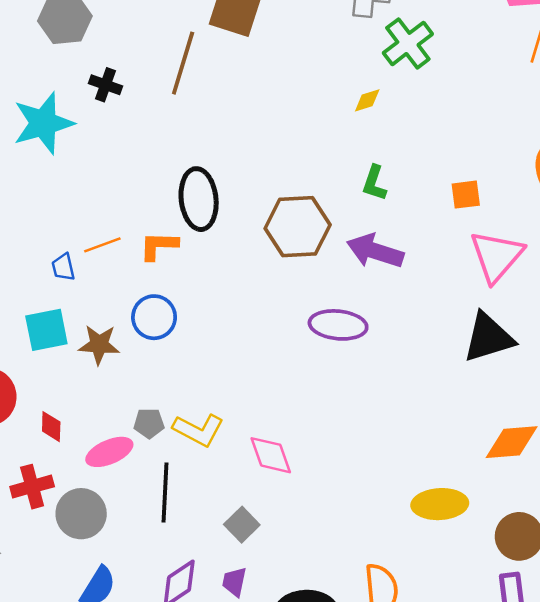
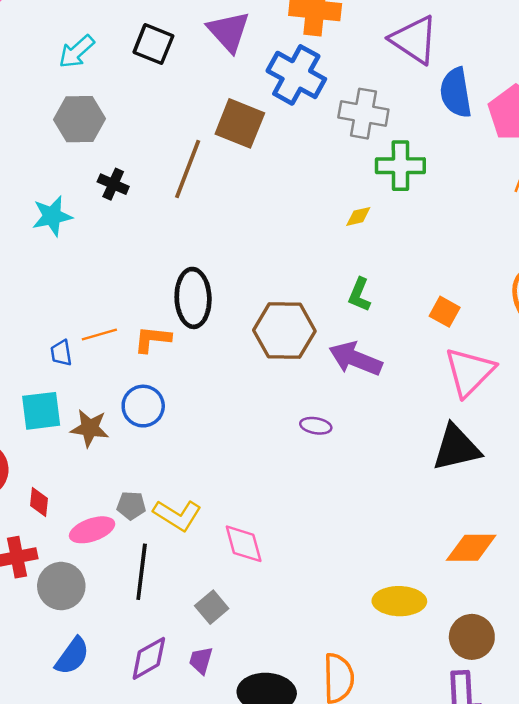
green cross: (408, 43) -> (400, 166), turned 33
cyan star: (43, 123) -> (52, 216), size x0.7
orange square: (466, 195) -> (445, 312), turned 32
purple ellipse: (338, 325) -> (316, 426), size x0.6

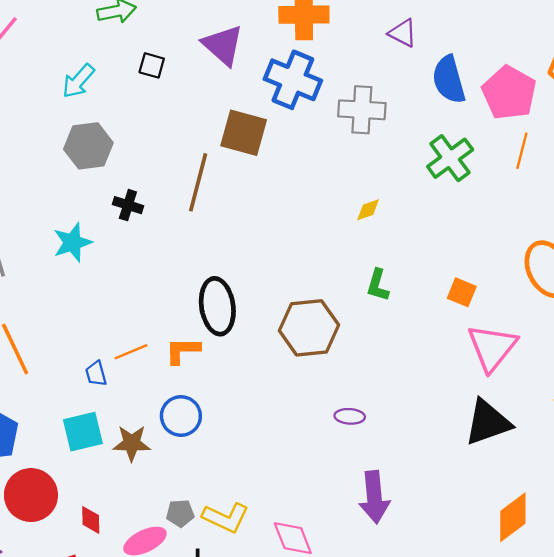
purple triangle: (414, 40) -> (403, 33), size x0.6
black square: (153, 44) -> (152, 65), size x0.7
green cross: (400, 166) -> (450, 158), moved, turned -30
purple arrow: (356, 359) -> (374, 497), moved, turned -111
orange diamond: (471, 548) -> (513, 517), turned -30

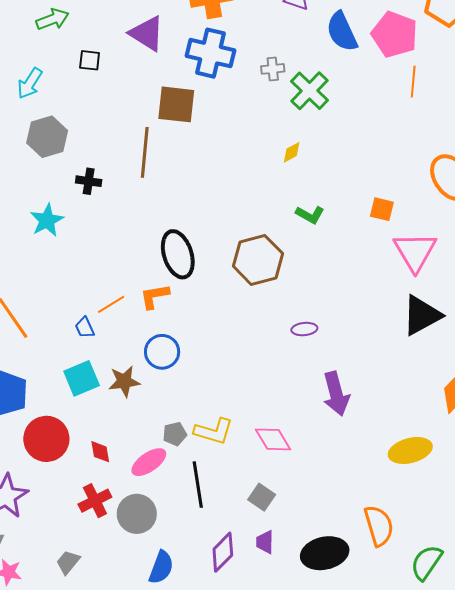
gray cross: (362, 110) -> (273, 69), size x0.6
green cross: (450, 158) -> (310, 91), moved
green L-shape: (378, 285) -> (310, 215), turned -68

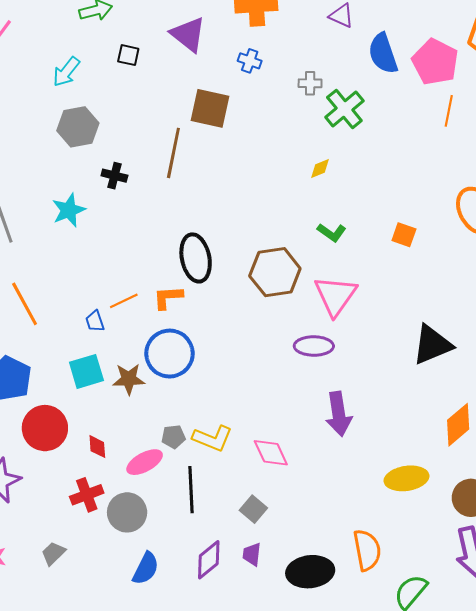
blue cross: (211, 53) -> (250, 61), size x0.5
pink triangle: (415, 252) -> (335, 296), moved
purple ellipse: (304, 329) -> (314, 346), size x1.5
blue circle: (162, 352) -> (170, 354), size x1.4

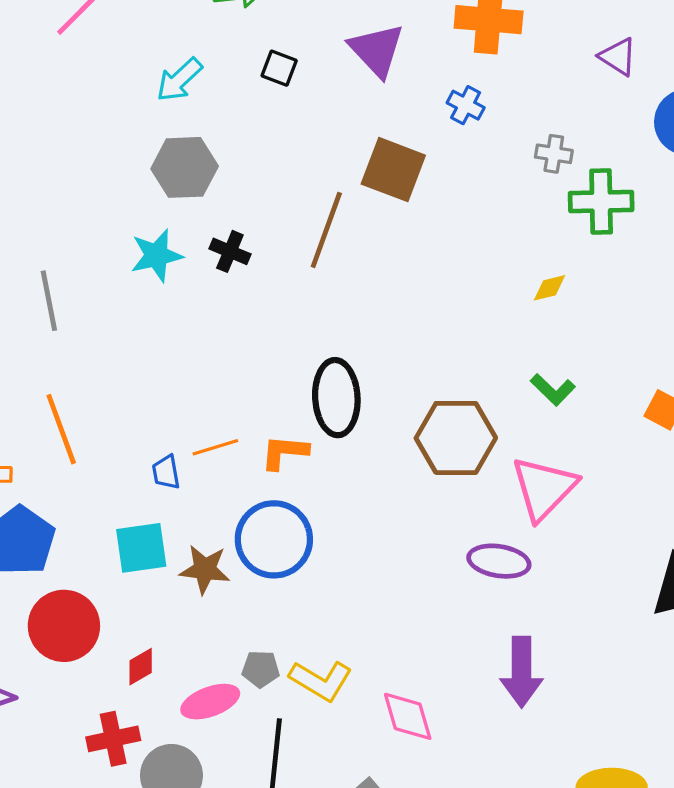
green cross: (344, 109) -> (601, 202), turned 30
cyan star: (69, 210) -> (157, 255), moved
red diamond: (97, 447) -> (141, 667), turned 55

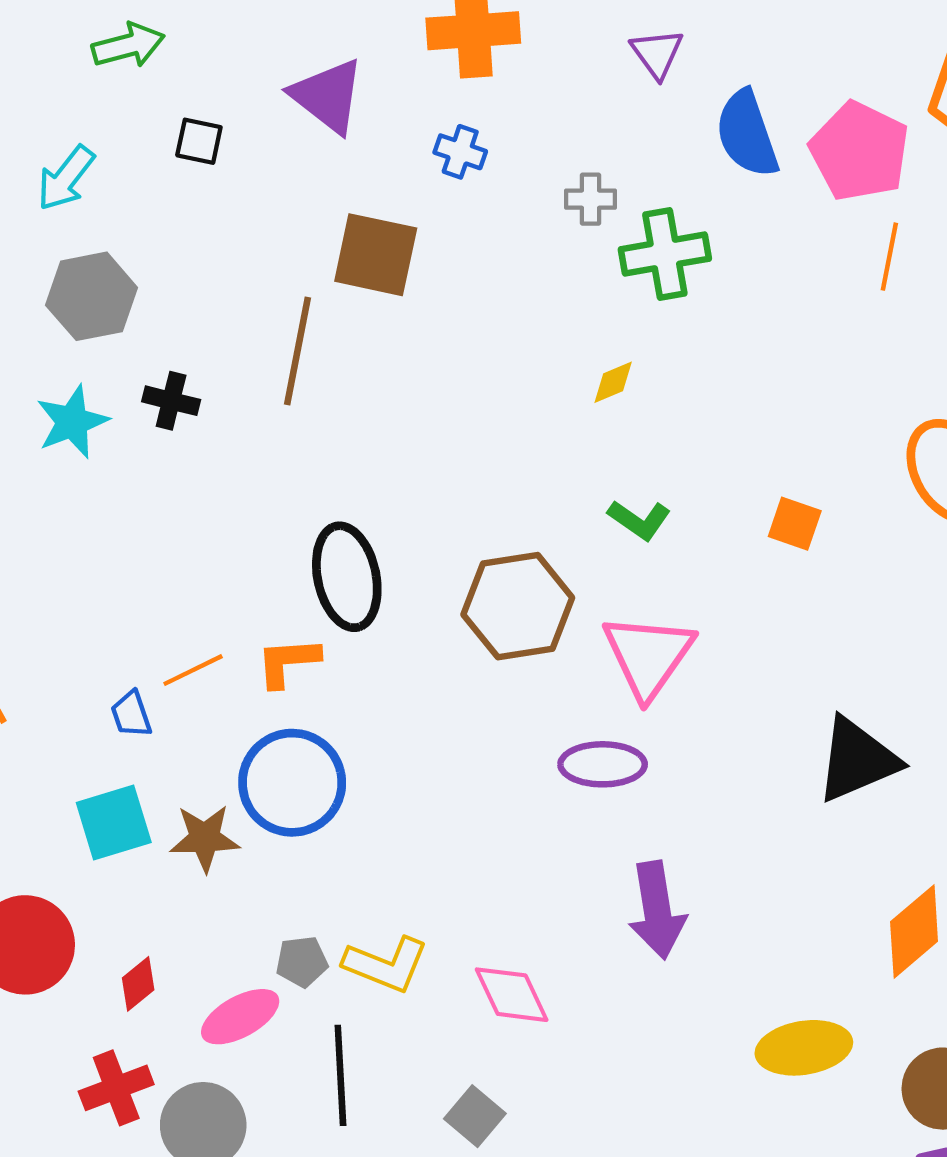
purple triangle: (618, 57) -> (657, 53), turned 30

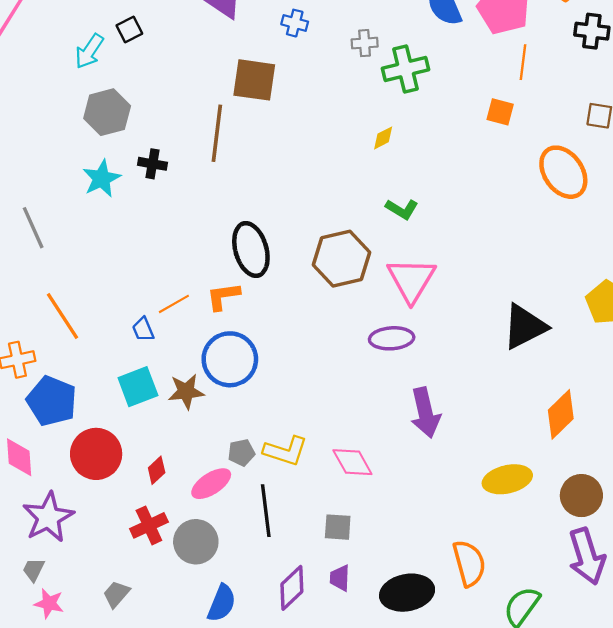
black square: (199, 141) -> (129, 30), moved, turned -35
orange square: (795, 524) -> (500, 112), moved
gray square: (475, 1116) -> (338, 527), turned -32

